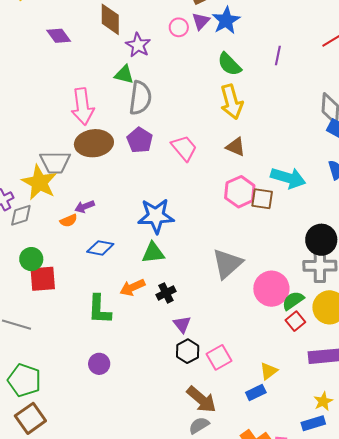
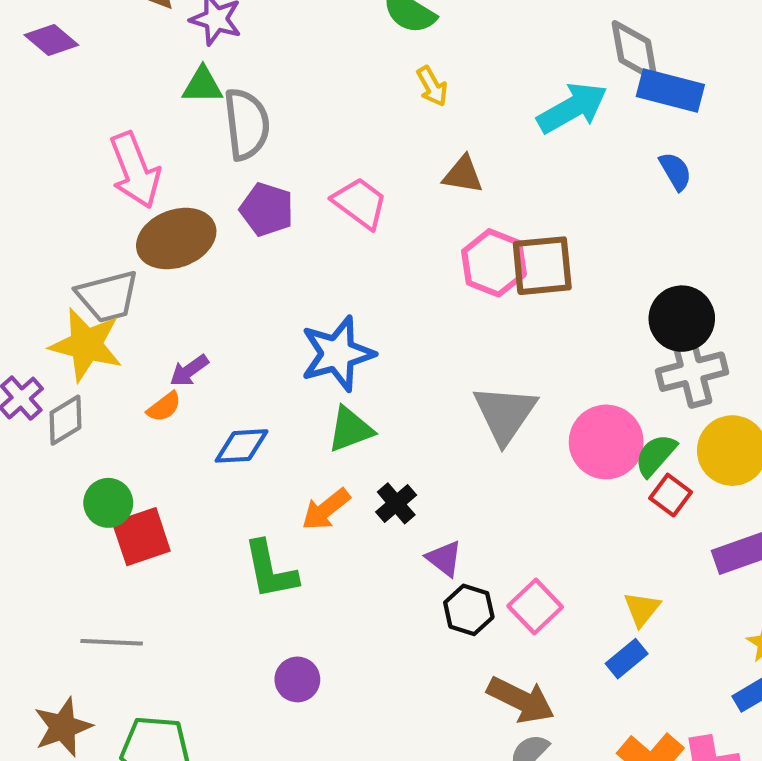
yellow arrow: (231, 102) -> (432, 86), size x0.6
cyan arrow: (288, 178) -> (572, 108), moved, turned -32
brown square: (262, 199) -> (542, 266), size x1.4

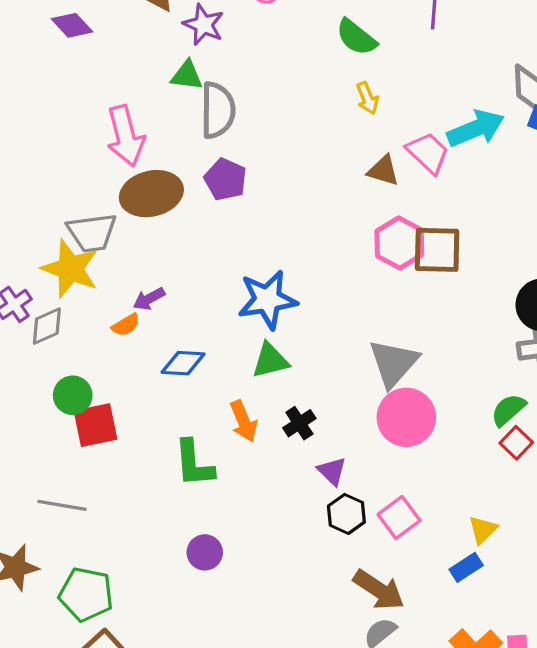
pink trapezoid: (360, 203) -> (428, 153), moved
pink circle: (606, 442) -> (406, 417), moved
orange arrow: (326, 509) -> (244, 421), turned -81

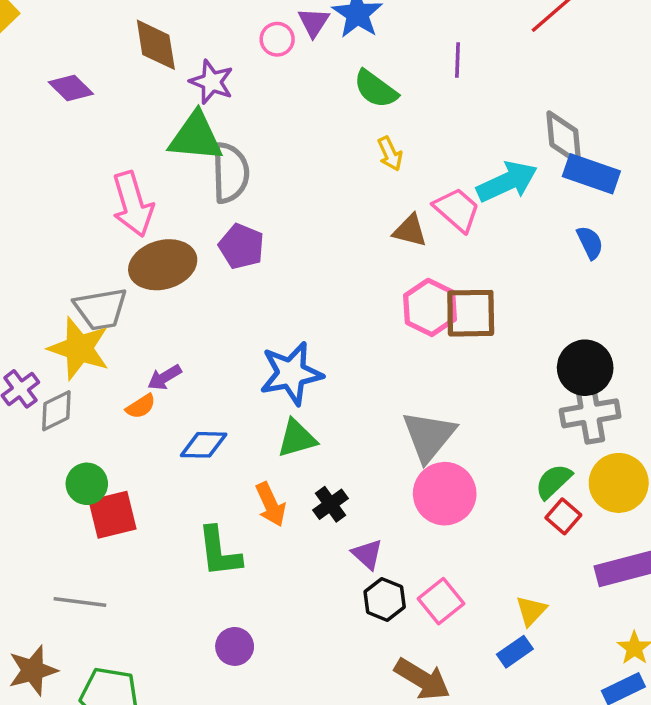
green triangle: (187, 75) -> (196, 137), size x1.6

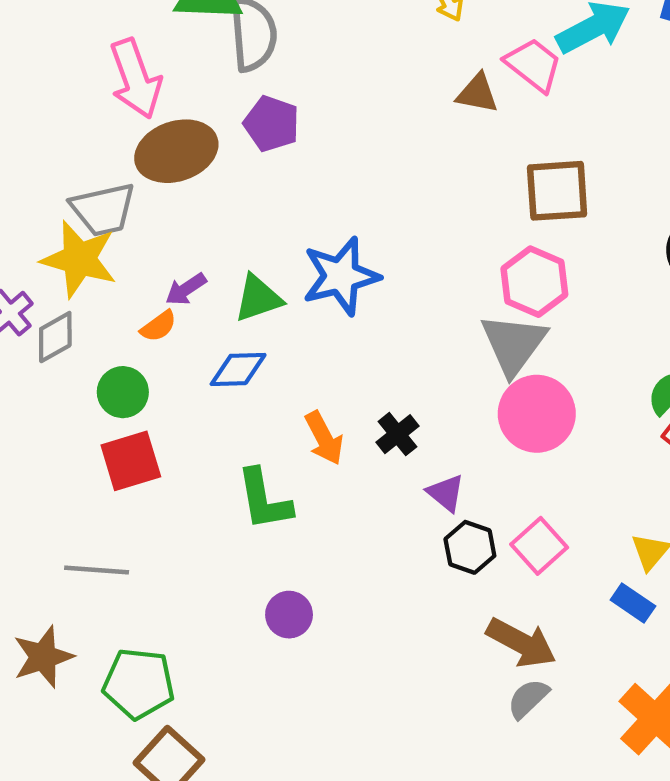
pink hexagon: (430, 307) -> (534, 282), moved
green triangle: (297, 438) -> (258, 298), moved
green circle: (87, 484) -> (123, 392), moved
blue rectangle: (515, 652) -> (633, 603), turned 72

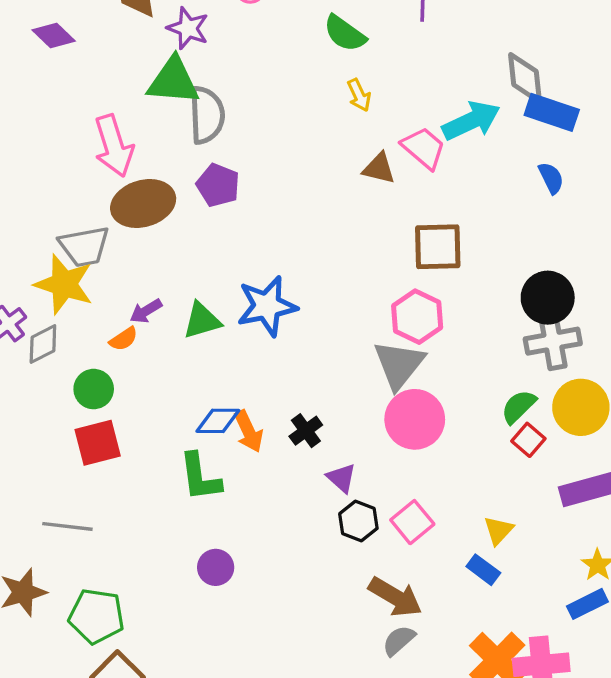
blue diamond: (238, 369) -> (218, 421), moved

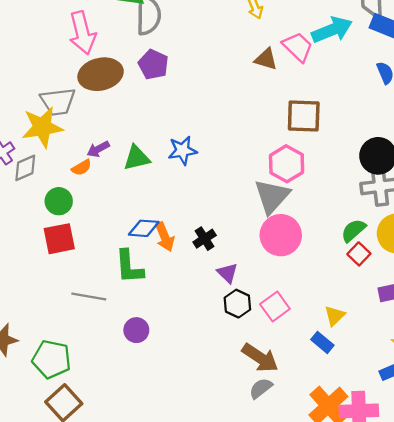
yellow star: (64, 284) -> (42, 127), turned -30
blue star: (267, 306) -> (183, 150), size x0.7
gray line: (67, 526) -> (89, 297), moved

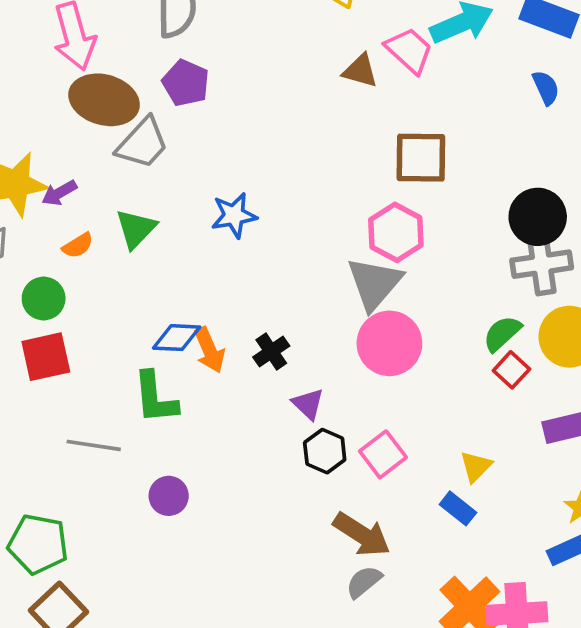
brown ellipse: (101, 74) -> (104, 100), turned 30
gray trapezoid: (58, 102) -> (143, 143), moved, turned -39
purple arrow: (98, 149) -> (59, 193), moved
green triangle: (137, 158) -> (136, 229), moved, turned -32

